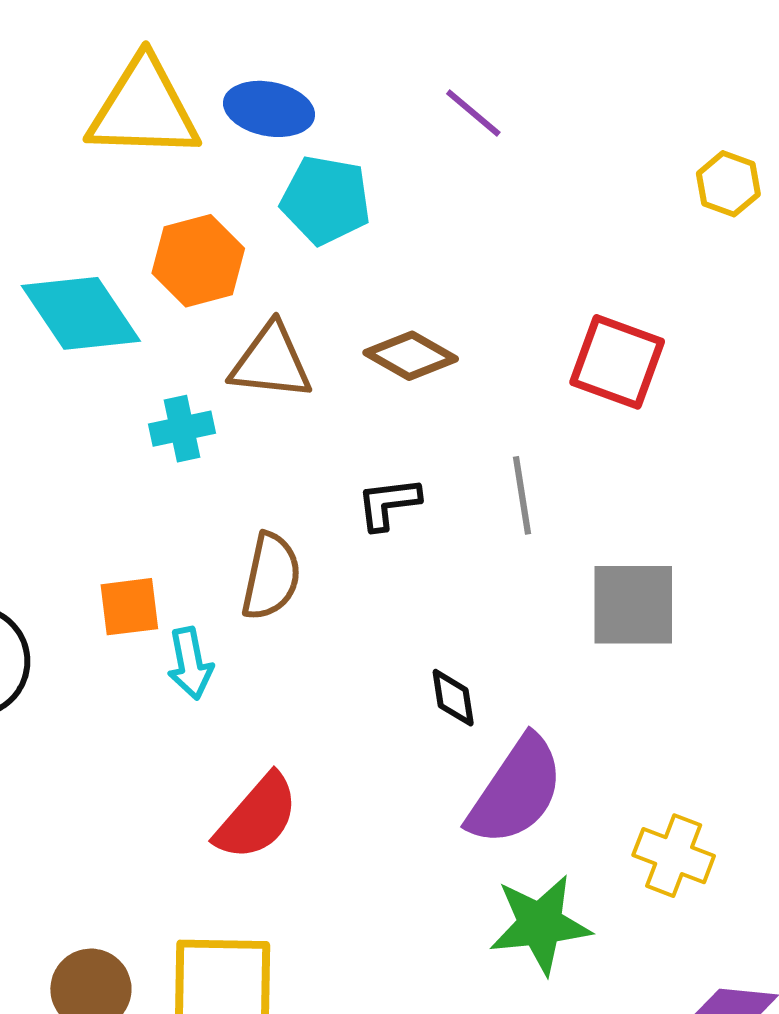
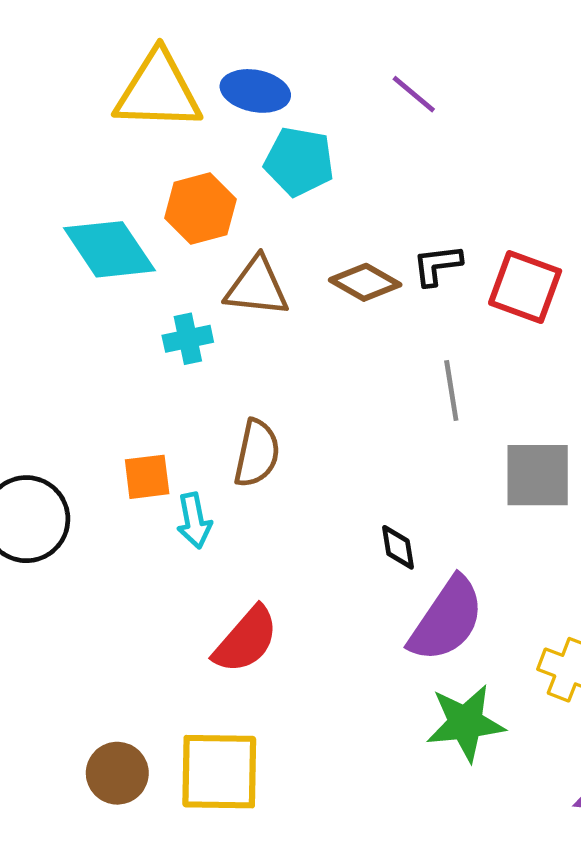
black L-shape: (388, 503) -> (437, 265), moved

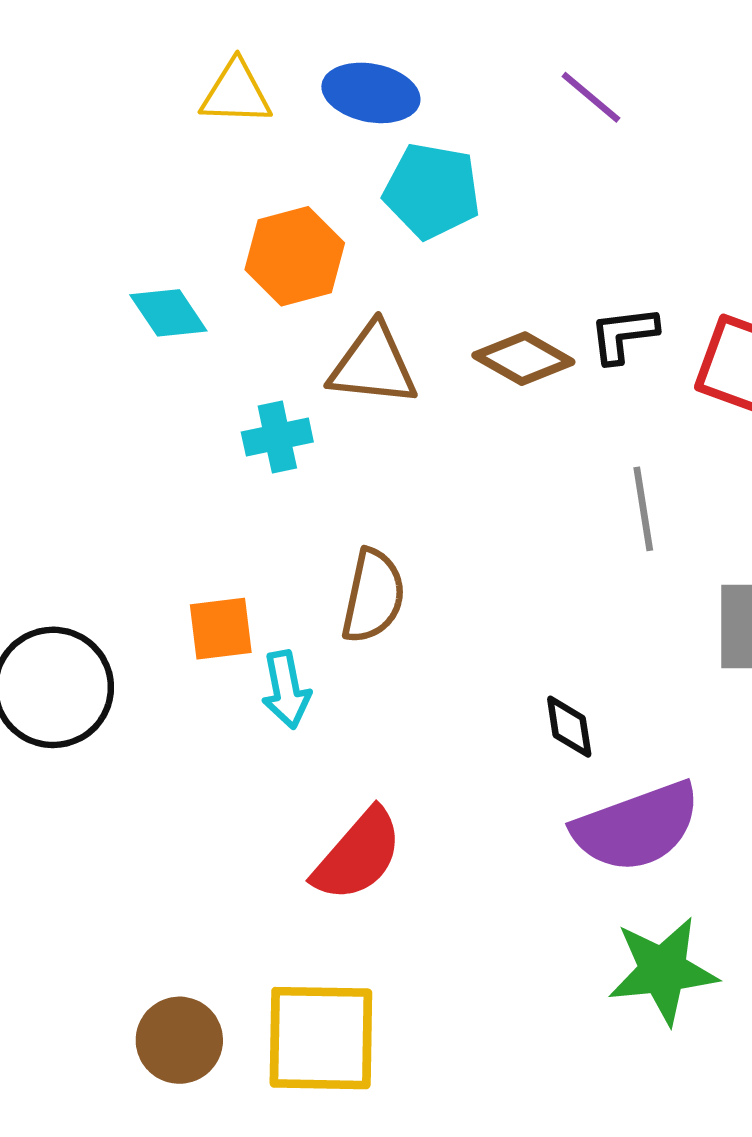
yellow triangle: (158, 91) -> (236, 93), size x0.6
cyan diamond: (109, 249) -> (168, 313), size x0.6
purple semicircle: (447, 619) -> (637, 827), turned 36

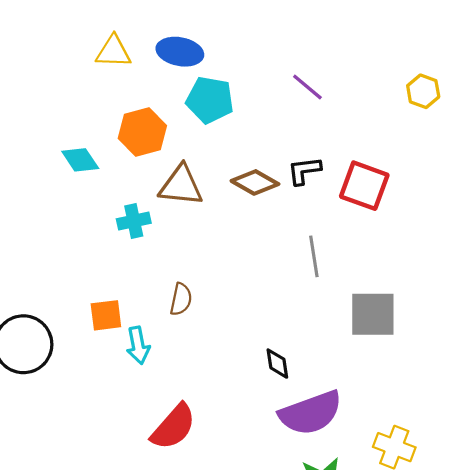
purple line: (591, 97) -> (307, 87), moved
brown semicircle: (373, 596) -> (181, 299), size x0.7

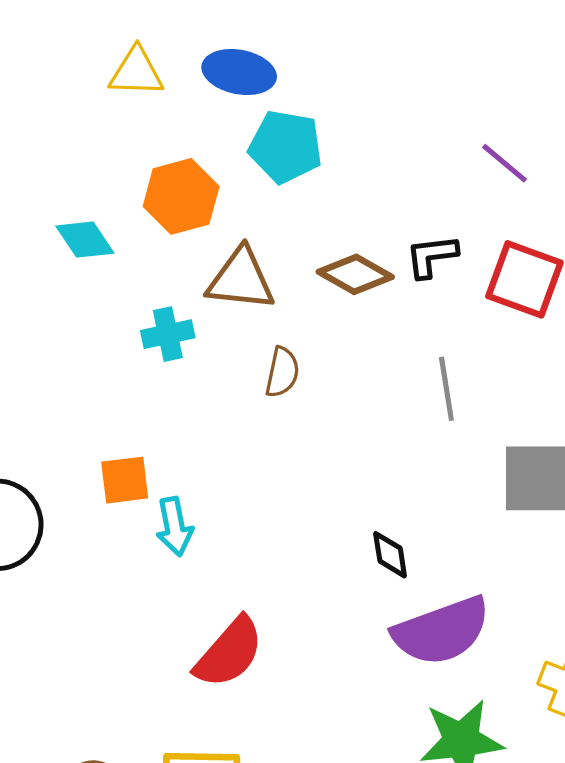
purple line: (307, 87) -> (505, 163), moved
brown semicircle: (181, 299) -> (282, 372), moved

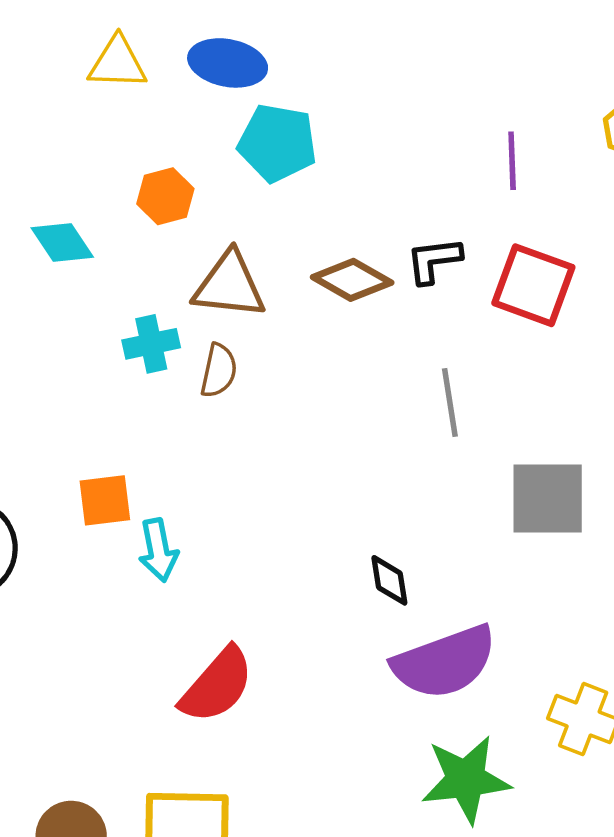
purple line: (505, 163) -> (512, 161), turned 48
orange hexagon: (181, 196) -> (165, 196), size x0.7
brown semicircle: (282, 372) -> (219, 371), moved

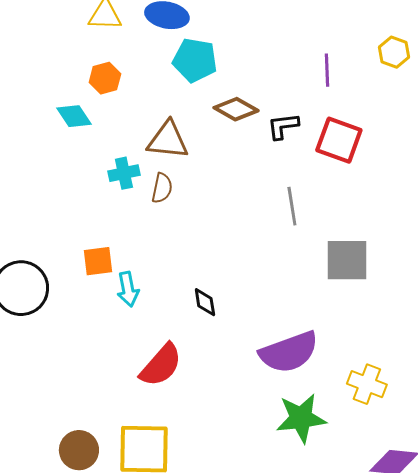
orange hexagon: (165, 196) -> (105, 78), moved
brown diamond: (352, 280) -> (236, 109), moved
black diamond: (389, 580) -> (205, 302), moved

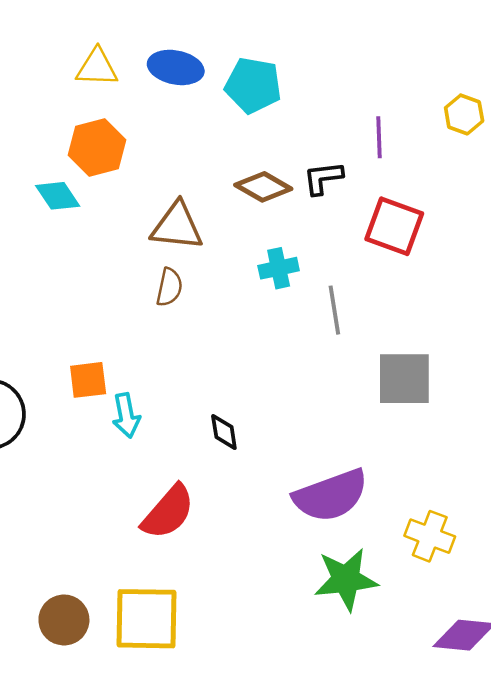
cyan pentagon: (195, 60) -> (253, 85), moved
orange hexagon: (105, 78) -> (97, 148), size x1.4
black L-shape: (283, 126) -> (323, 178), moved
cyan cross: (124, 173) -> (279, 268), moved

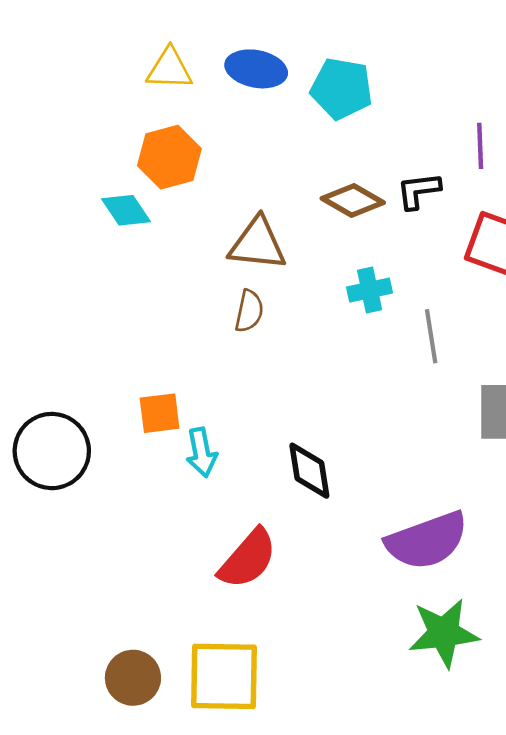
black diamond: (224, 432) -> (309, 471), size x1.4

